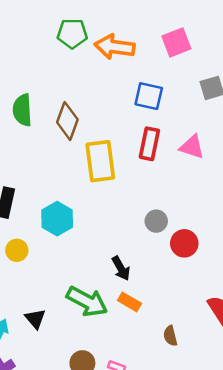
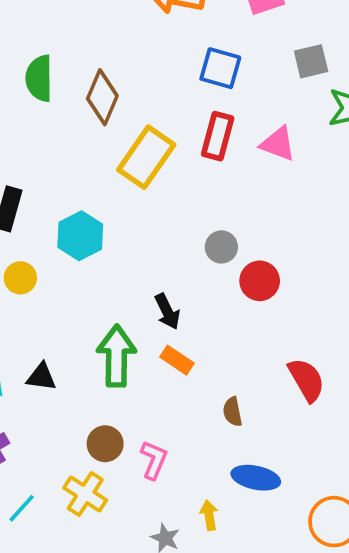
yellow rectangle: (100, 161) -> (146, 157), turned 39
green arrow: (87, 301) -> (116, 356), turned -120
black triangle: (35, 319) -> (41, 377), turned -45

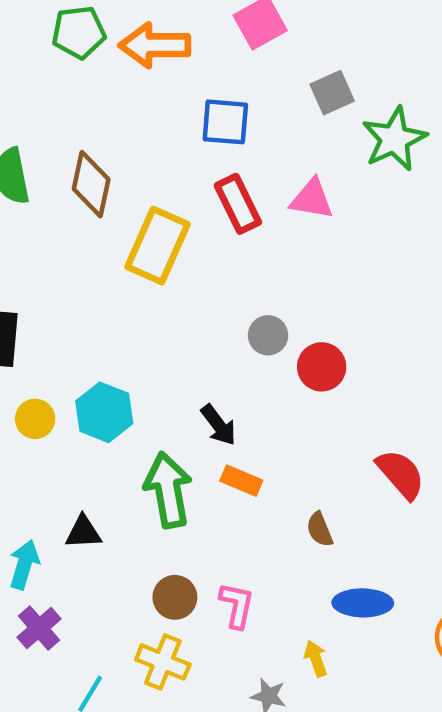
red rectangle: (218, 136) -> (238, 204), turned -30
cyan hexagon: (80, 236) -> (104, 412), moved

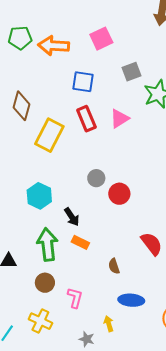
pink triangle: (312, 199) -> (119, 119), turned -45
cyan hexagon: (104, 412) -> (39, 196), moved
brown circle: (175, 597) -> (45, 283), moved

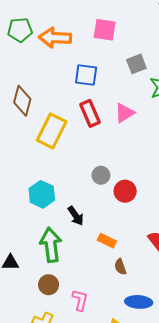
pink square: (101, 39) -> (105, 30), turned 35
orange rectangle: (80, 242) -> (107, 241), moved

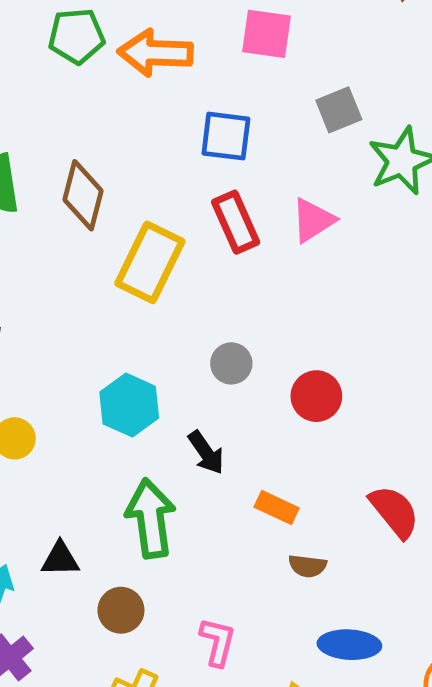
gray circle: (101, 175) -> (231, 363), moved
brown semicircle: (120, 267) -> (307, 566), turned -63
brown circle: (49, 285) -> (121, 610), moved

